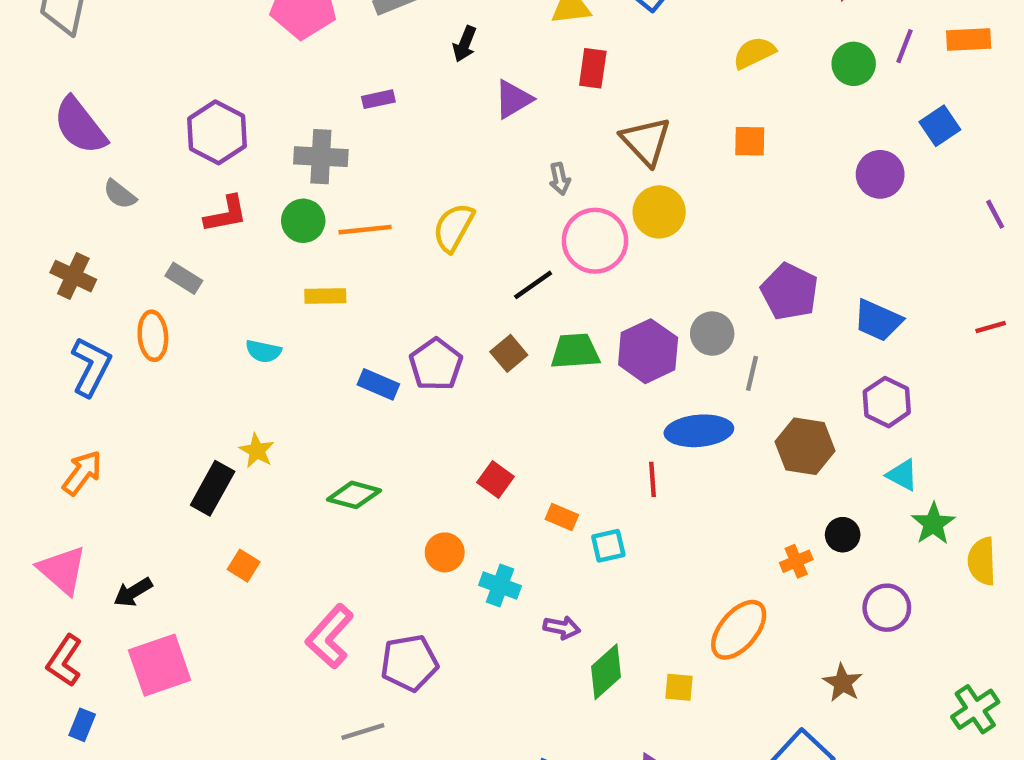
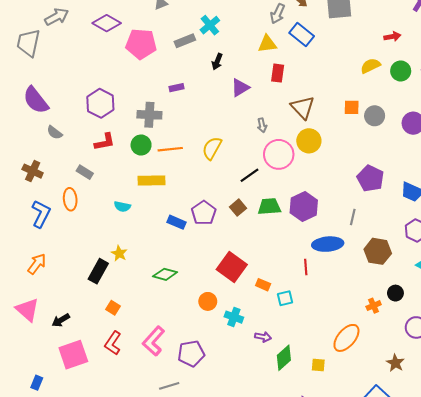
yellow semicircle: (754, 53) -> (370, 66), moved
yellow rectangle: (325, 296) -> (151, 180), size x1.4
gray circle: (712, 334) -> (375, 116), moved
red square: (496, 479) -> (232, 267), size x1.8
red L-shape: (64, 661) -> (113, 343), moved

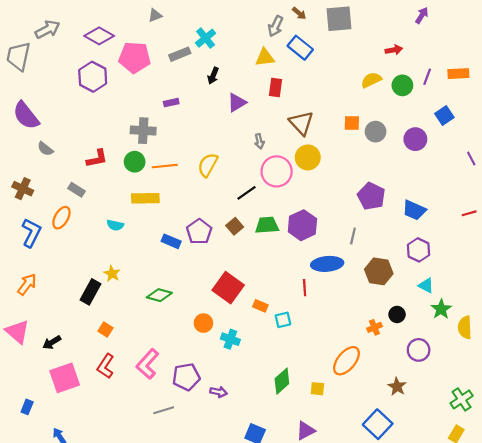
purple hexagon: (100, 103) -> (93, 77), moved
orange ellipse: (70, 199) -> (61, 218), turned 35
purple arrow: (263, 337) -> (218, 392), moved

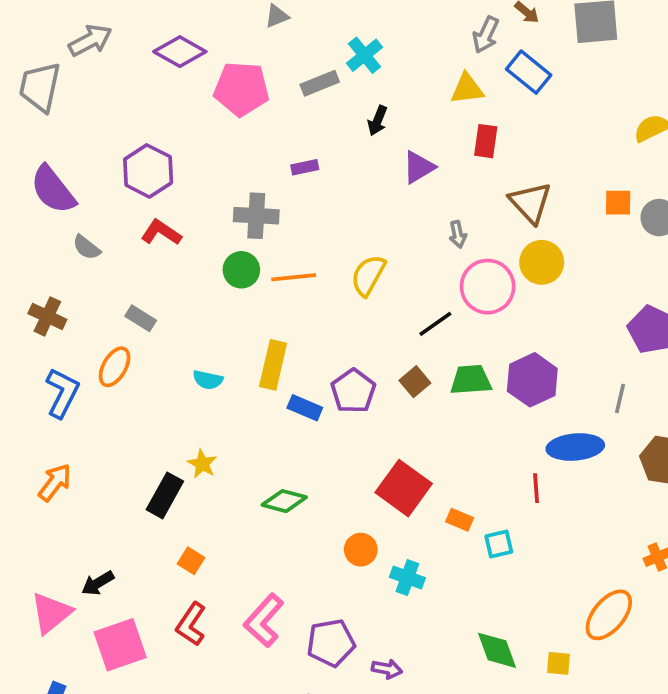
purple hexagon: (93, 77) -> (148, 171), moved
red L-shape: (97, 159) -> (161, 232), moved, turned -135
yellow rectangle: (145, 198) -> (273, 365), moved, turned -76
pink triangle: (17, 332) -> (51, 613), moved, turned 40
green diamond: (282, 381) -> (497, 650), turned -68

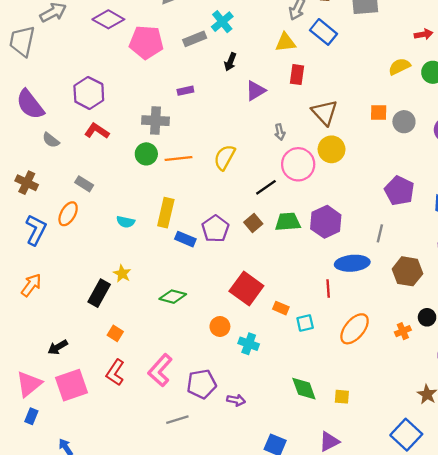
pink triangle: (51, 613) -> (29, 384), moved
orange ellipse: (609, 615) -> (355, 329), moved

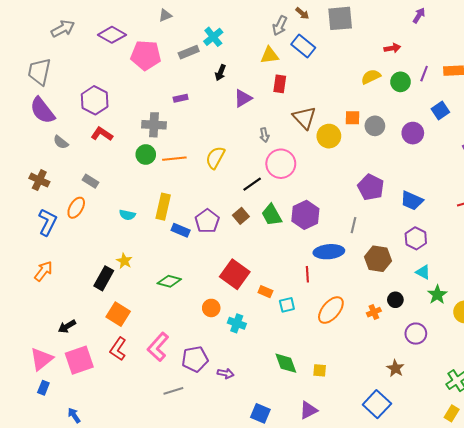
gray trapezoid: (22, 41) -> (39, 72), moved
yellow circle: (332, 149) -> (329, 136), moved
green trapezoid: (288, 222) -> (272, 215), turned -115
orange square: (115, 333) -> (118, 314), size x1.6

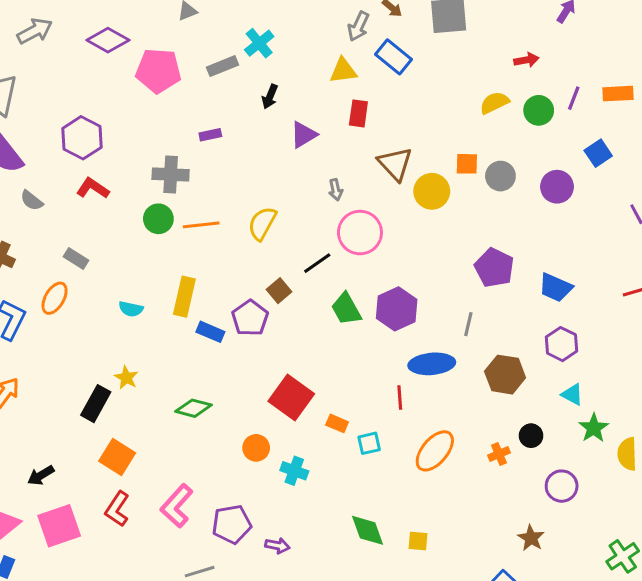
brown square: (241, 216) -> (279, 291), moved

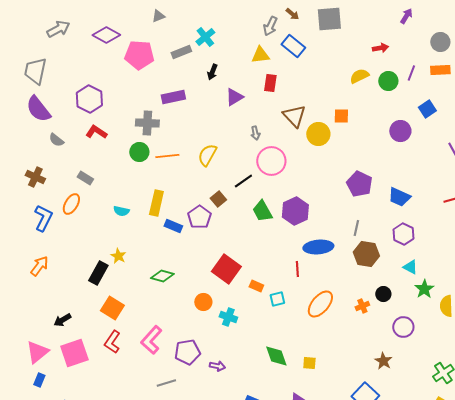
purple rectangle: (210, 135) -> (173, 97), size x1.6
gray circle: (500, 176) -> (440, 42), moved
gray line: (468, 324) -> (356, 228), moved

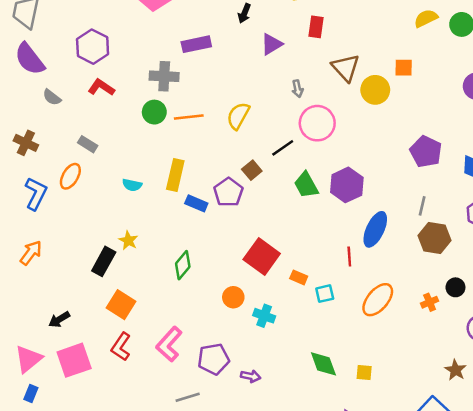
blue ellipse: (318, 247) -> (375, 229), turned -60
green diamond: (162, 276) -> (183, 265), turned -65

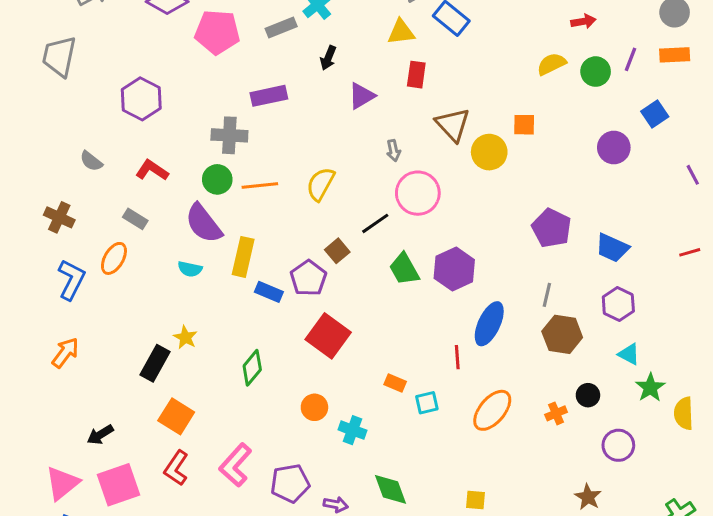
purple semicircle: (30, 59) -> (204, 223), moved
red L-shape: (101, 87) -> (152, 170), moved
red square: (262, 256) -> (328, 336), moved
green diamond: (323, 364) -> (390, 489), moved

